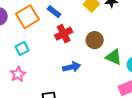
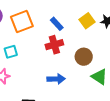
blue rectangle: (54, 12) -> (57, 24), moved

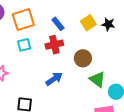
cyan square: (11, 52) -> (24, 45), moved
blue arrow: (56, 79) -> (54, 79), turned -36

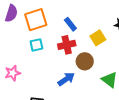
yellow square: (88, 23) -> (98, 38), moved
brown circle: (83, 58) -> (85, 61), moved

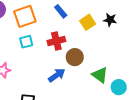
blue rectangle: (70, 24) -> (61, 11), moved
yellow square: (98, 38) -> (88, 22), moved

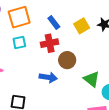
blue rectangle: (61, 11) -> (54, 23), moved
blue arrow: (57, 75) -> (48, 77), turned 42

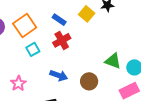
brown circle: (67, 60) -> (89, 81), moved
blue arrow: (48, 77) -> (59, 75), moved, turned 30

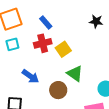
yellow square: (87, 14) -> (63, 49), moved
green triangle: (113, 61) -> (75, 74), moved

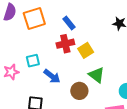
cyan square: (12, 44) -> (33, 61), moved

